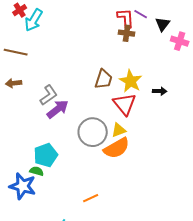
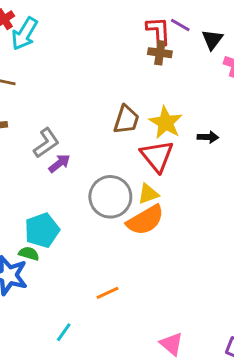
purple arrow: (58, 109) -> (59, 163), size x0.7

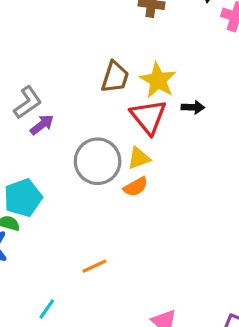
black arrow: (208, 137) -> (193, 107), moved
orange semicircle: (145, 220) -> (136, 187), size x0.6

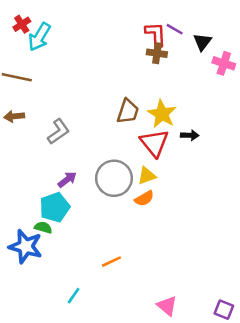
purple arrow: (42, 125) -> (67, 180), moved

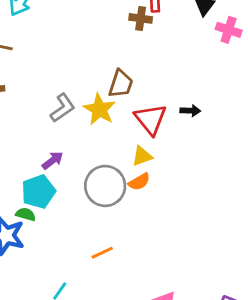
brown cross: (157, 53) -> (141, 18), moved
yellow star: (162, 114) -> (99, 109), moved
gray L-shape: (58, 132) -> (63, 108), moved
gray circle: (114, 178) -> (105, 186), moved

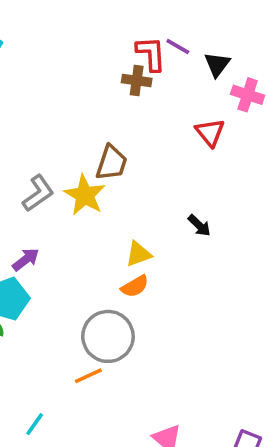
black arrow: (190, 111) -> (199, 225), moved, turned 42
red triangle: (151, 119) -> (210, 132), moved, size x0.7
gray circle: (105, 186) -> (108, 336), moved

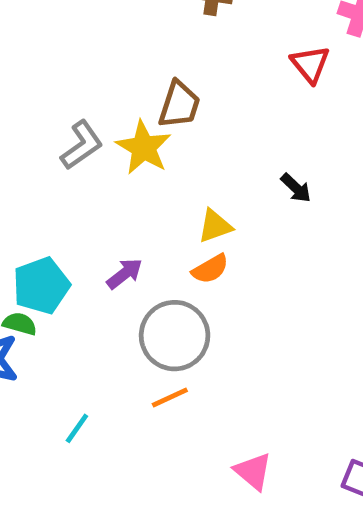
purple arrow: (26, 259) -> (125, 274), moved
orange line: (88, 376) -> (170, 397), moved
cyan line: (35, 424) -> (77, 428), moved

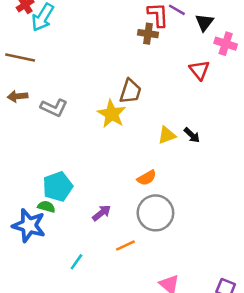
gray L-shape: (82, 145) -> (54, 108), moved, turned 60
yellow triangle: (215, 226) -> (167, 135), moved
purple arrow: (125, 274) -> (102, 213), moved
gray circle: (175, 336) -> (155, 213), moved

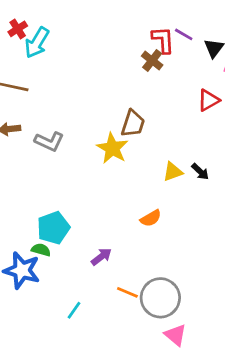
brown cross: (148, 34) -> (152, 60), turned 30
red triangle: (199, 70) -> (208, 100), turned 40
gray circle: (155, 213) -> (160, 298), moved
orange line: (125, 246) -> (127, 292), turned 48

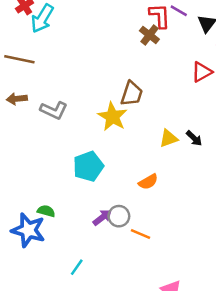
cyan pentagon: (53, 228) -> (88, 166), moved
orange line: (127, 292) -> (141, 234), moved
gray circle: (160, 298) -> (119, 216), moved, size x0.6

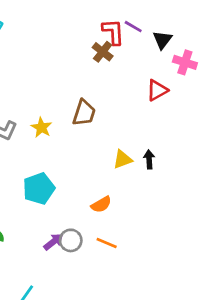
yellow star: (112, 117) -> (41, 127), moved, size x0.7
black arrow: (194, 138) -> (149, 159), turned -138
orange line: (141, 234) -> (107, 243), moved

